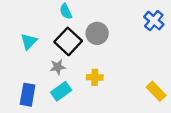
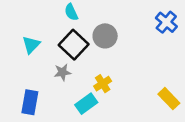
yellow cross: (95, 77) -> (103, 84), turned -35
cyan rectangle: (61, 91) -> (86, 104), moved

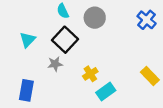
gray circle: (105, 36) -> (95, 18), moved
yellow rectangle: (169, 99) -> (150, 76), moved
cyan rectangle: (86, 104) -> (106, 91), moved

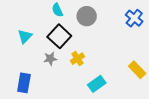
yellow cross: (90, 74) -> (78, 59), moved

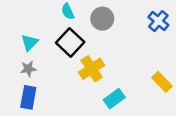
gray star: (50, 59) -> (28, 69), moved
yellow cross: (78, 59) -> (92, 69), size x1.5

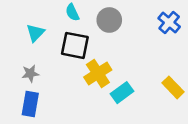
cyan triangle: (30, 42) -> (35, 33), moved
black square: (70, 42) -> (75, 45), turned -32
cyan rectangle: (114, 99) -> (122, 93), moved

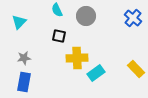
cyan triangle: (35, 33) -> (19, 22), moved
black square: (75, 45) -> (59, 36), size x0.6
yellow cross: (98, 73) -> (77, 58), turned 30

